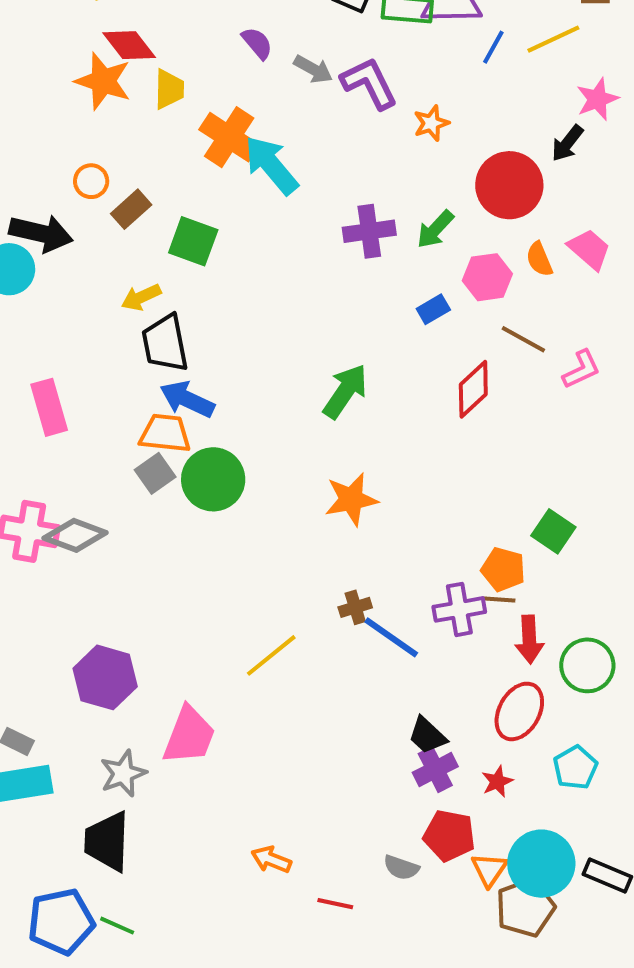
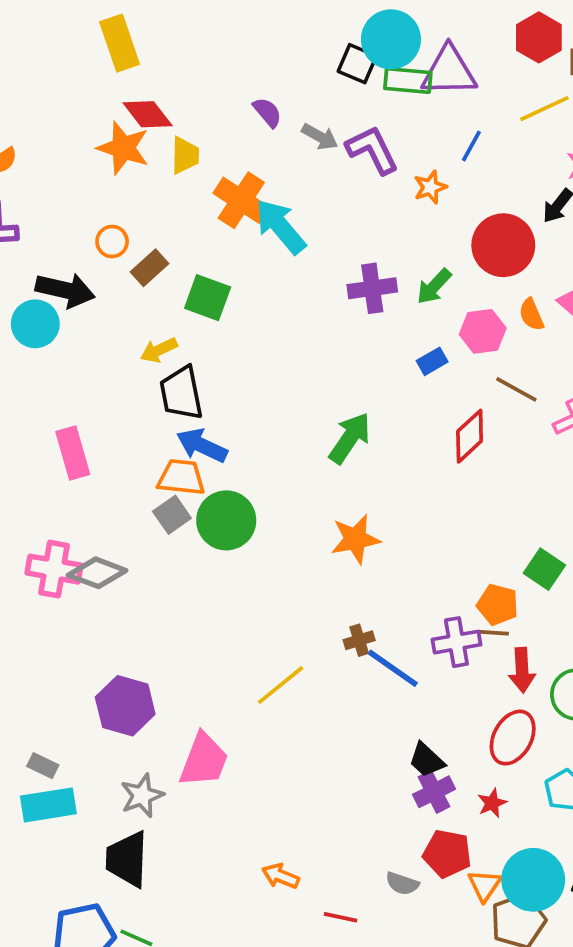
blue line: (493, 47) -> (471, 146), moved

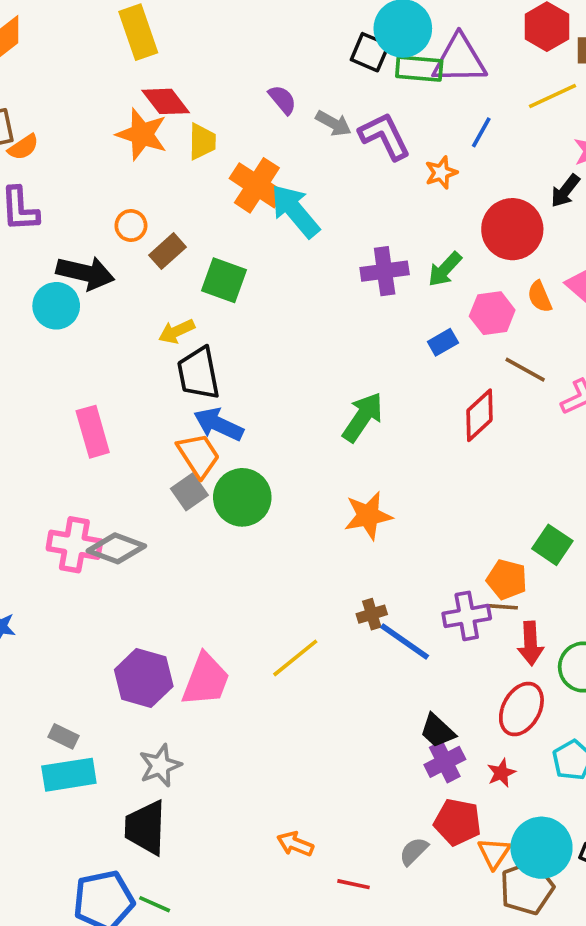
orange trapezoid: (181, 477) -> (198, 455), turned 51
pink trapezoid: (204, 760) -> (206, 680), moved
gray semicircle: (402, 884) -> (414, 851), turned 116

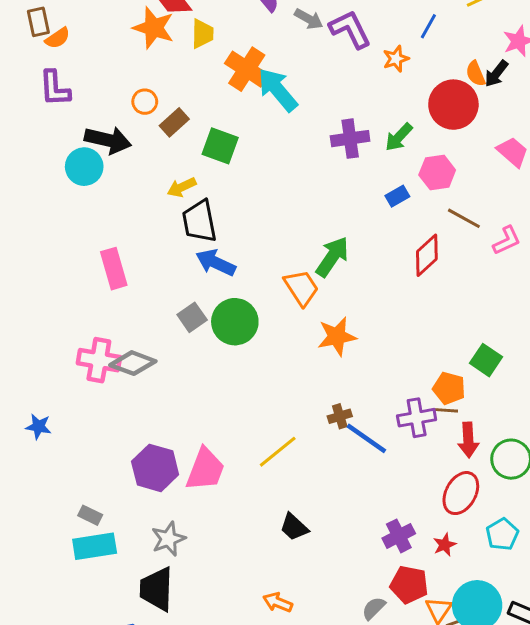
orange semicircle: (540, 297) -> (476, 74), moved
orange trapezoid: (198, 455) -> (301, 288), moved
black trapezoid: (437, 731) -> (294, 527), moved

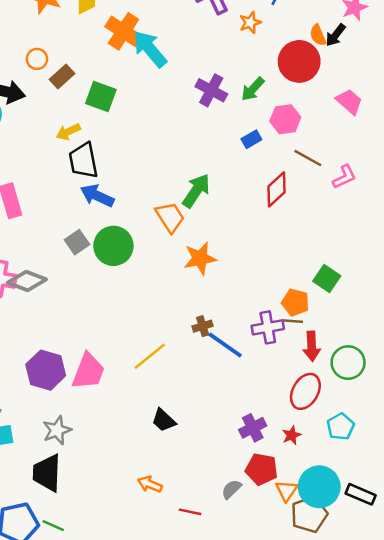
purple cross: (350, 139) -> (211, 90), turned 36

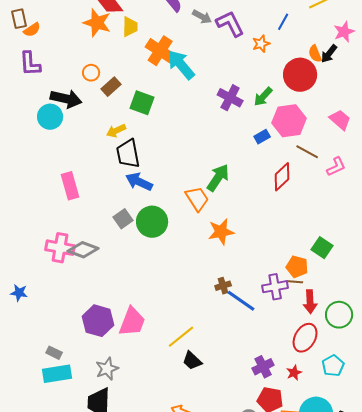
pink trapezoid: (349, 102) -> (340, 120), moved
pink hexagon: (285, 119) -> (289, 121), size x1.4
yellow line: (150, 356) -> (181, 337), moved

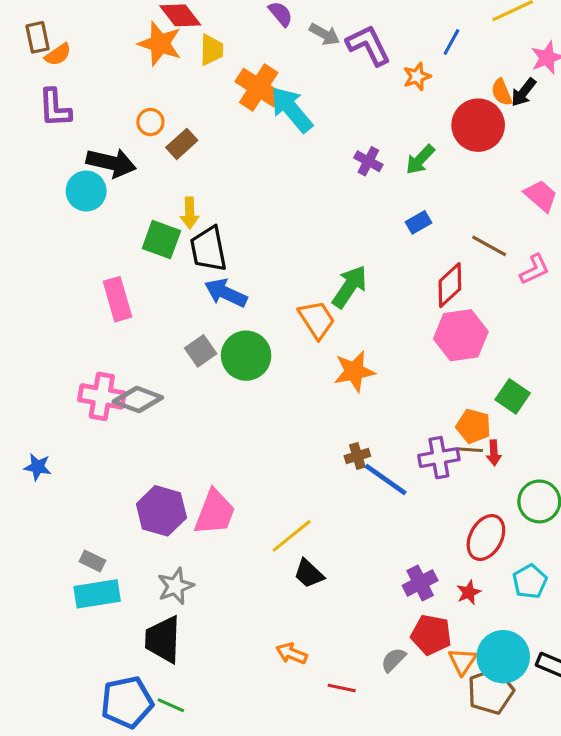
purple cross: (230, 98) -> (368, 161), size x0.7
green square: (142, 103) -> (161, 240), moved
pink hexagon: (289, 121) -> (461, 335), moved
yellow arrow: (116, 131) -> (190, 213), turned -66
red arrow: (310, 302) -> (494, 453), moved, size x0.7

